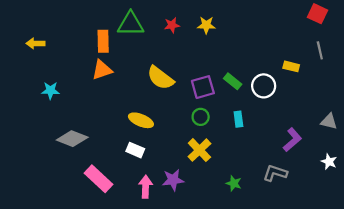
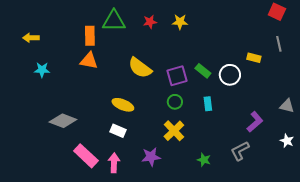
orange triangle: (102, 70) -> (89, 61), turned 30
cyan star: (50, 90) -> (42, 70), moved
gray L-shape: (275, 173) -> (240, 151), turned -45
pink arrow: (146, 187) -> (114, 163), moved

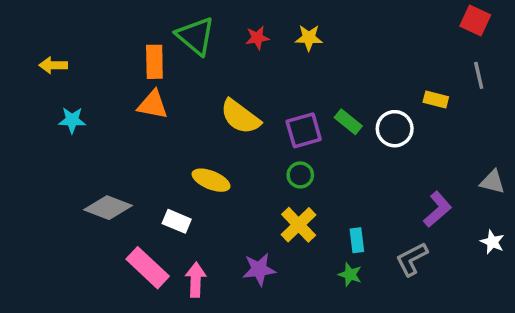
green triangle: (114, 21) -> (196, 36), turned 40
cyan rectangle: (208, 104) -> (357, 240), moved
white rectangle: (118, 131) -> (177, 221), moved

